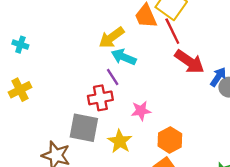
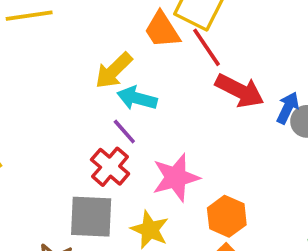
red cross: (100, 98) -> (110, 167), turned -30
pink star: (141, 111) -> (176, 178), size x1.5

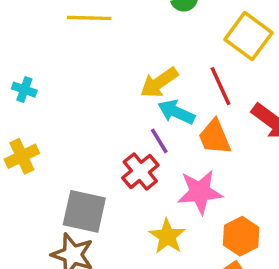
orange trapezoid: (162, 30) -> (215, 137), moved
red line: (207, 47) -> (220, 86), moved
gray square: (91, 217) -> (84, 211), moved

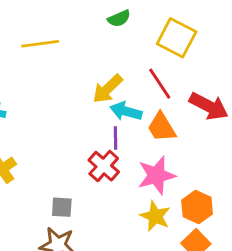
purple line: (159, 141) -> (116, 138), turned 40
gray square: (84, 211) -> (62, 207), size x0.6
yellow star: (167, 236) -> (155, 216), moved

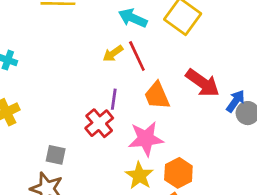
red line: (160, 84) -> (137, 56), moved
yellow arrow: (108, 89) -> (113, 54), size x0.7
cyan arrow: (126, 111) -> (133, 18), moved

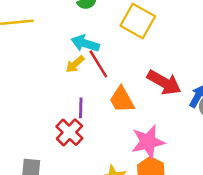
cyan arrow: (133, 18) -> (85, 43), moved
pink star: (146, 139) -> (148, 142), moved

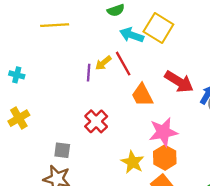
cyan arrow: (85, 43) -> (132, 35), moved
purple line: (81, 108) -> (89, 73), moved

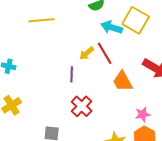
purple line: (89, 73) -> (72, 74), moved
pink star: (163, 132) -> (143, 114), size x0.6

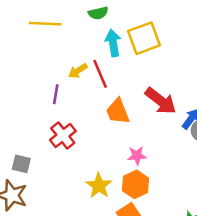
yellow line: (42, 20) -> (45, 24), moved
yellow square: (136, 20) -> (144, 38), turned 32
cyan arrow: (112, 27) -> (113, 43), turned 55

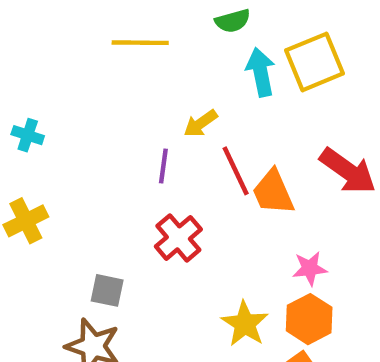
red line: (100, 74) -> (236, 171), moved

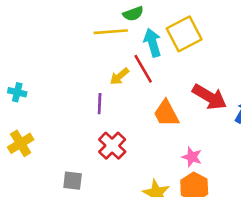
yellow line: (140, 43) -> (111, 32), moved
red line: (236, 171) -> (143, 69), moved
pink star: (310, 268) -> (192, 157), turned 30

